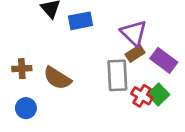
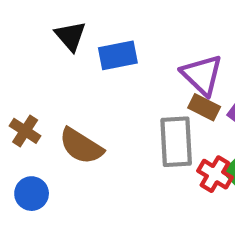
brown rectangle: (135, 54) -> (204, 107), turned 60
brown cross: (22, 69) -> (25, 131), turned 36

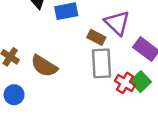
brown rectangle: (204, 107) -> (96, 37), moved

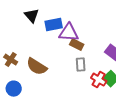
purple triangle: (117, 23) -> (69, 33), moved, turned -40
gray rectangle: (102, 63) -> (81, 65), size x0.6

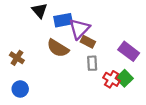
purple triangle: (69, 33) -> (79, 29), turned -50
brown semicircle: (37, 67) -> (58, 48), moved

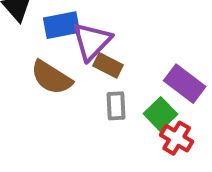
green square: (124, 78) -> (160, 114), moved
red cross: (112, 79) -> (177, 138), moved

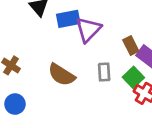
brown rectangle: (108, 65) -> (131, 45), moved, turned 36
brown semicircle: (51, 78) -> (62, 75), moved

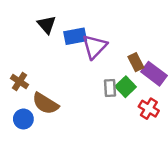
brown semicircle: (62, 75) -> (45, 103), moved
green square: (133, 77) -> (126, 87), moved

